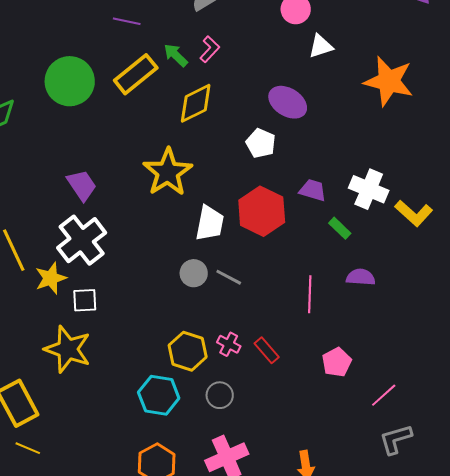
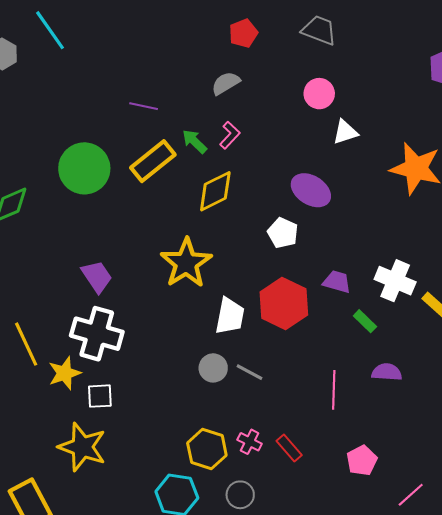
white cross: (82, 240) -> (97, 334), turned -36

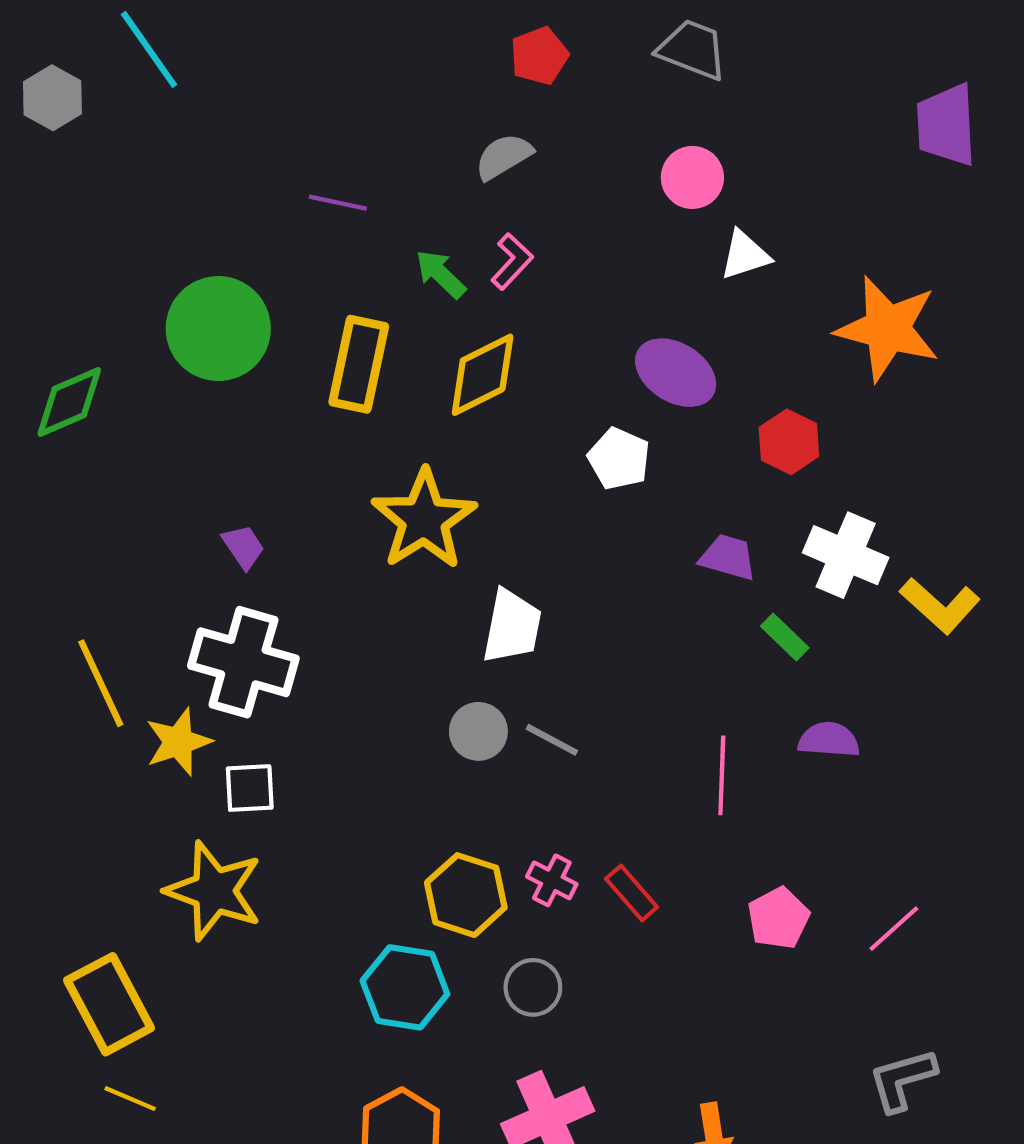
yellow rectangle: (153, 161) -> (359, 364), moved, turned -39
purple trapezoid: (97, 277) -> (243, 547), size x0.7
red hexagon: (284, 304) -> (789, 442), moved, size x0.6
pink line: (411, 495) -> (894, 929), moved

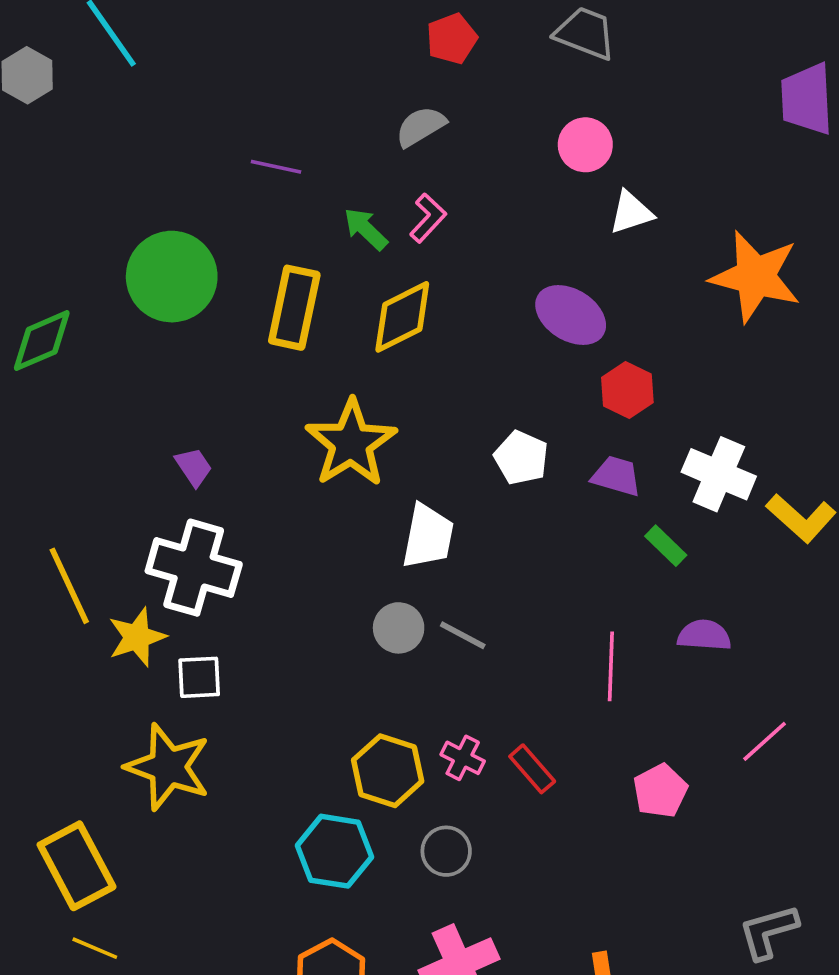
red hexagon: (789, 442) -> (627, 390), moved
white pentagon: (619, 459) -> (521, 458), moved
pink line: (894, 929) -> (765, 741), moved

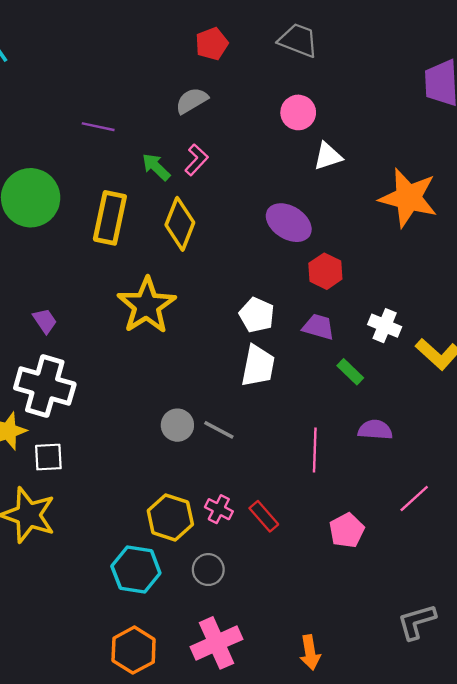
yellow diamond: (402, 317) -> (180, 224), turned -42
white cross: (719, 474) -> (385, 326), size x0.7
white trapezoid: (428, 536) -> (258, 366), moved

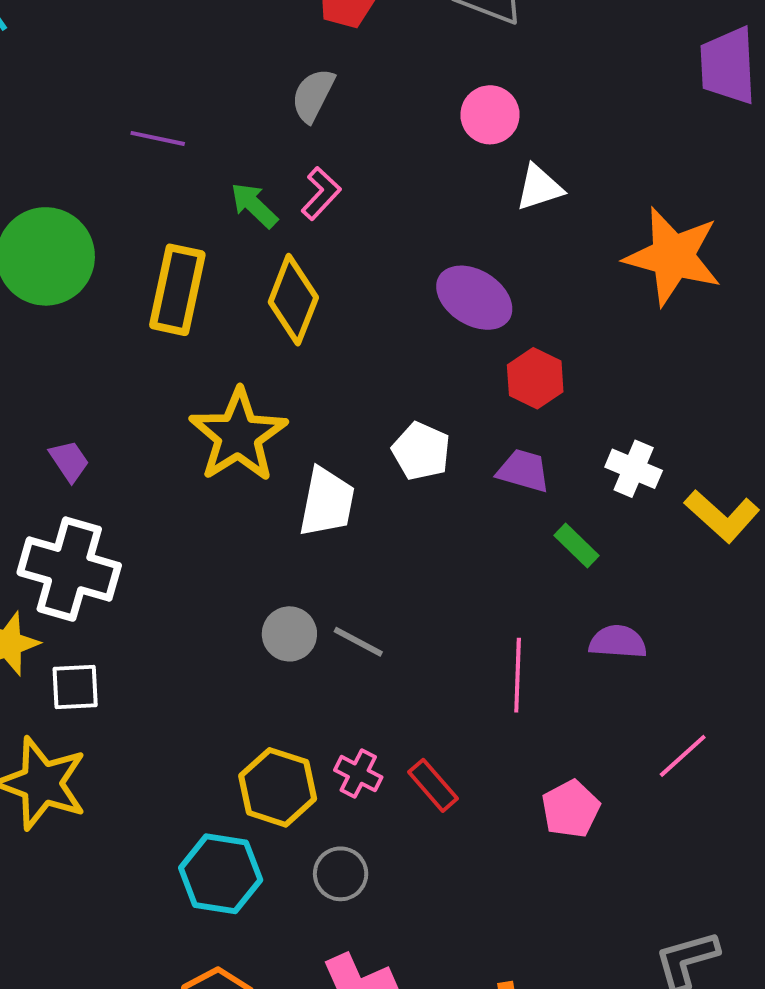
gray semicircle: (192, 101) -> (313, 95), turned -32
white trapezoid: (258, 366) -> (327, 502), moved

